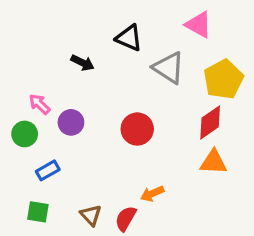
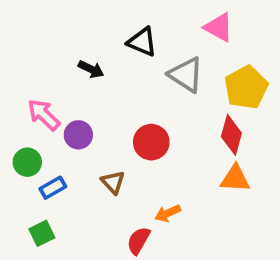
pink arrow: (40, 104) -> (44, 115), size x1.4
red diamond: (210, 122) -> (231, 135), turned -40
green circle: (25, 134) -> (27, 162), moved
green square: (38, 212) -> (42, 233), turned -35
brown triangle: (91, 215) -> (113, 182), moved

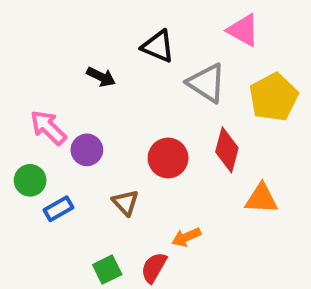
red diamond: (231, 135) -> (227, 150), moved
green square: (42, 233) -> (107, 270), moved

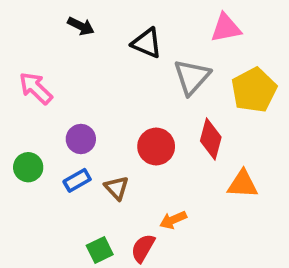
pink triangle: (243, 30) -> (226, 28), turned -40
black arrow: (101, 77) -> (81, 26), moved
gray triangle: (207, 83) -> (192, 77), turned 39
pink arrow: (48, 128) -> (36, 88), moved
blue rectangle: (58, 209) -> (77, 180), moved

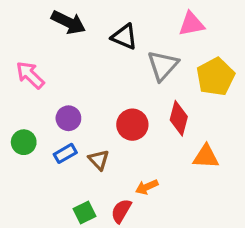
black arrow: (81, 26) -> (68, 22), size x1.5

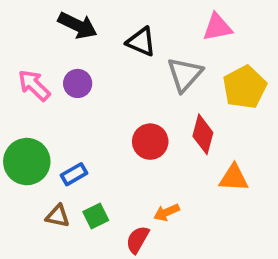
purple circle: (68, 118) -> (78, 83), moved
green circle: (24, 142) -> (27, 162), size x1.6
brown triangle: (99, 160) -> (58, 216), moved, turned -35
green square: (84, 213) -> (96, 216), moved

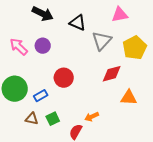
red diamond: (203, 134) -> (112, 74), turned 60
red circle: (150, 142) -> (64, 78), moved

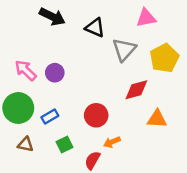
purple circle: (43, 46) -> (55, 73), moved
pink arrow: (19, 47) -> (26, 70), moved
red circle: (64, 78) -> (96, 115), moved
brown triangle: (32, 119) -> (26, 144), moved

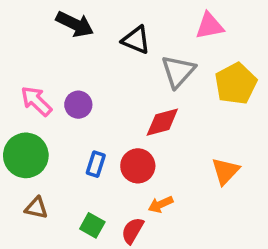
red diamond: (136, 90) -> (162, 122), moved
blue rectangle: (50, 117) -> (96, 164), moved, turned -42
orange triangle: (157, 119) -> (225, 171), turned -50
green square: (65, 144) -> (92, 225), moved, turned -35

